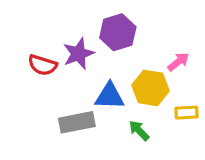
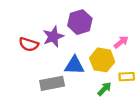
green arrow: (139, 131) -> (104, 89), moved, turned 88

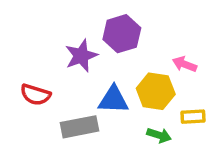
pink arrow: (121, 42) -> (184, 64), turned -120
red semicircle: (29, 44) -> (35, 95), moved
green arrow: (104, 89) -> (159, 135), turned 64

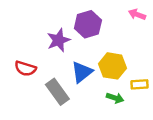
pink arrow: (184, 64) -> (137, 14), moved
blue triangle: (113, 100) -> (82, 72), turned -40
gray rectangle: (80, 127) -> (57, 92), turned 65

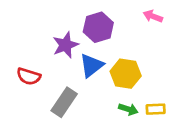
blue triangle: (82, 72) -> (91, 65), moved
yellow rectangle: (139, 84) -> (156, 109), moved
gray rectangle: (57, 92) -> (64, 102), turned 70

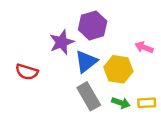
pink arrow: (153, 16) -> (144, 47), moved
gray rectangle: (64, 102) -> (89, 96), moved, turned -64

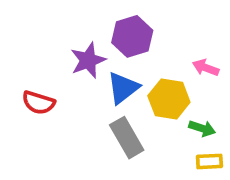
green arrow: (121, 103) -> (202, 128), moved
yellow rectangle: (147, 103) -> (209, 161), moved

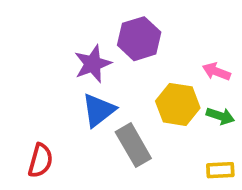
blue triangle: (123, 88) -> (98, 110), moved
red semicircle: (38, 103) -> (40, 160), moved, turned -92
green arrow: (202, 128) -> (220, 116), moved

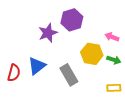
blue triangle: (98, 110) -> (37, 66), moved
red semicircle: (40, 160) -> (14, 73), moved

